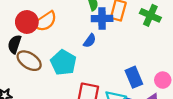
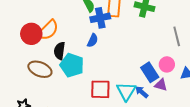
black semicircle: (15, 44) -> (60, 51), moved
blue rectangle: (134, 77) -> (150, 72), moved

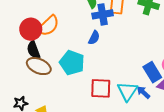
black semicircle: (60, 51) -> (33, 50), moved, turned -30

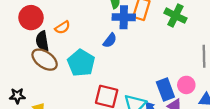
orange semicircle: (48, 26) -> (62, 27), moved, size x0.6
red circle: (31, 29) -> (31, 18), moved

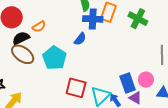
black semicircle: (42, 41) -> (21, 38), turned 72

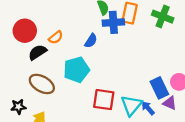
blue semicircle: (80, 39) -> (91, 41), moved
brown ellipse: (23, 54) -> (42, 84), moved
cyan pentagon: (54, 58) -> (76, 70), turned 30

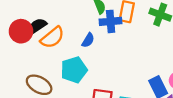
orange semicircle: (56, 37) -> (52, 37), size x1.6
black semicircle: (38, 52) -> (37, 26), moved

